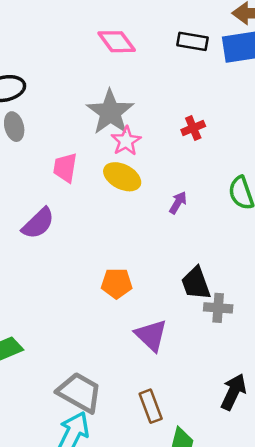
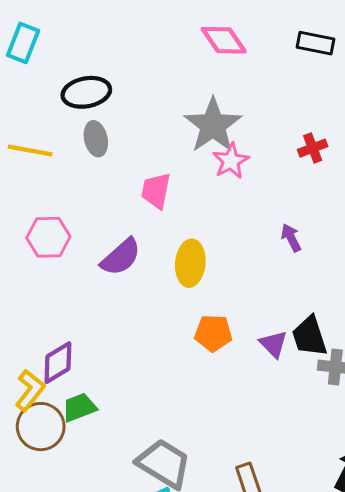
yellow ellipse: (122, 177) -> (190, 263), moved, turned 66
purple arrow: (178, 203) -> (291, 238), turned -60
purple triangle: (151, 335) -> (274, 344), moved, size x0.7

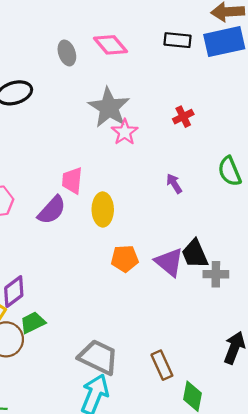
gray ellipse: (96, 139) -> (67, 53), moved
pink trapezoid: (156, 191) -> (72, 181), moved
purple triangle: (274, 344) -> (169, 262), size x1.4

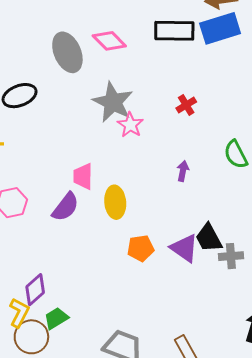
black rectangle: (178, 40) -> (174, 31), size x1.5
gray ellipse: (67, 53) -> (67, 52), size x1.6
purple arrow: (174, 184) -> (183, 171), turned 48

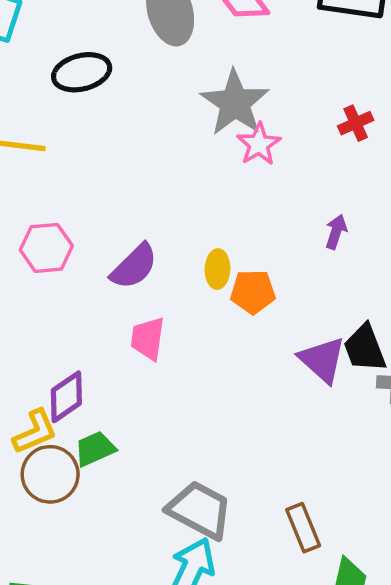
pink trapezoid: (83, 176) -> (148, 338), moved
yellow ellipse: (115, 202) -> (217, 269), size x0.7
orange pentagon: (141, 248) -> (253, 292), moved
yellow L-shape: (19, 313) -> (35, 432), turned 32

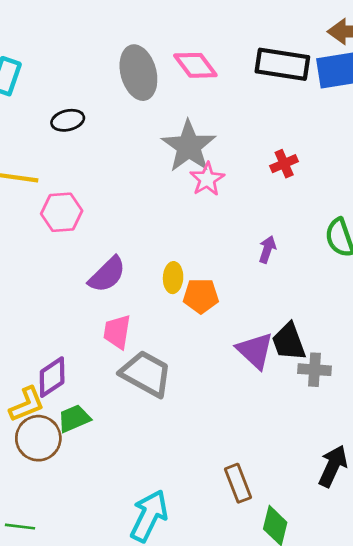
black ellipse: (82, 72) -> (68, 120), size x0.7
pink hexagon: (46, 248) -> (62, 212), moved
gray trapezoid: (200, 510) -> (146, 374), moved

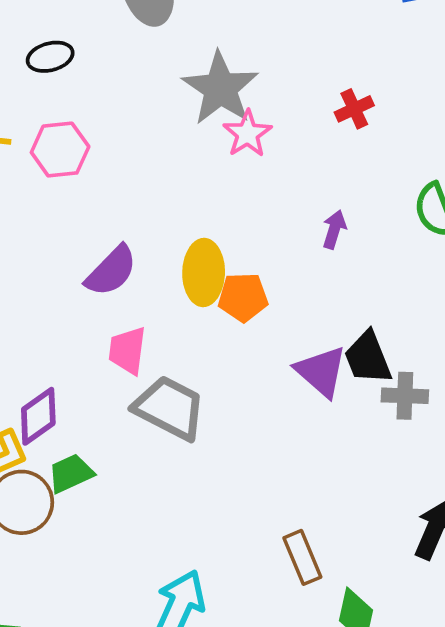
pink hexagon: (62, 212) -> (60, 150), moved
yellow ellipse: (173, 278) -> (204, 273), size x1.5

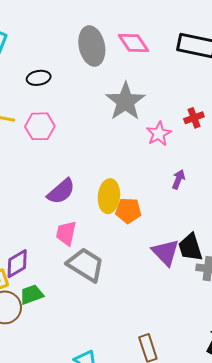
pink star: (247, 134) -> (159, 134), moved

